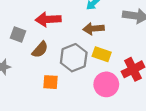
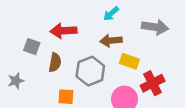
brown semicircle: (40, 50) -> (55, 62), turned -30
yellow rectangle: (102, 54) -> (129, 61), moved

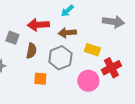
cyan arrow: (111, 14) -> (67, 11), moved
brown arrow: (111, 41) -> (67, 33), moved

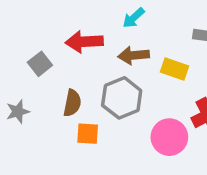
gray square: (12, 38) -> (40, 64), turned 32
yellow rectangle: (92, 50) -> (175, 69), moved
brown semicircle: (31, 51) -> (72, 103), moved

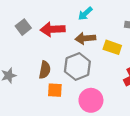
gray square: (40, 64) -> (23, 27), moved
pink circle: (169, 137) -> (91, 100), moved

